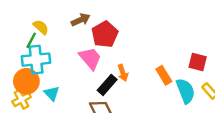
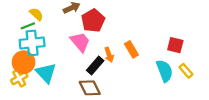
green line: (31, 40) -> (28, 26), turned 40
orange rectangle: (164, 75) -> (131, 49), moved
cyan triangle: (52, 93) -> (46, 73), size x1.5

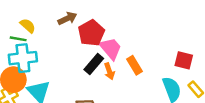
green line: (28, 26) -> (18, 39), turned 32
pink trapezoid: (80, 42) -> (111, 48), moved
black rectangle: (95, 65) -> (94, 64), moved

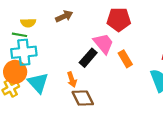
yellow semicircle: (28, 26) -> (28, 23), turned 136
red pentagon: (91, 33) -> (119, 20), moved, turned 30
orange arrow: (109, 71) -> (72, 80), moved

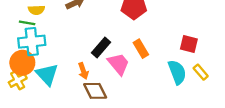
pink trapezoid: (103, 44) -> (119, 64), moved

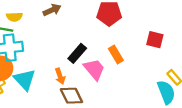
red square: (189, 44) -> (155, 40), moved
cyan semicircle: (177, 72) -> (166, 92), moved

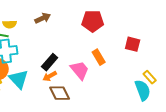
black rectangle: (77, 53) -> (50, 62), moved
orange arrow: (60, 76) -> (50, 76), turned 80

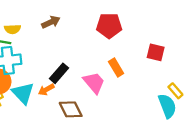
orange arrow: (50, 76) -> (46, 90), moved

